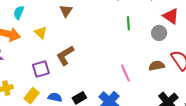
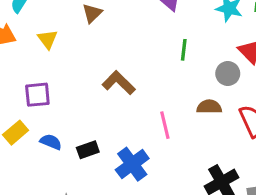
brown L-shape: (65, 55) -> (119, 83), moved, turned 65
brown semicircle: (157, 66) -> (209, 107), moved

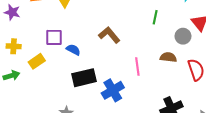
blue semicircle: (51, 142) -> (73, 50), moved
black rectangle: (88, 150) -> (84, 78), size x1.6

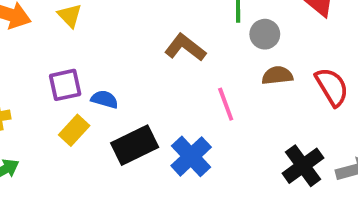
brown L-shape: (109, 35) -> (185, 48), moved
gray circle: (183, 36) -> (265, 34), moved
yellow rectangle: (37, 61) -> (74, 130), moved

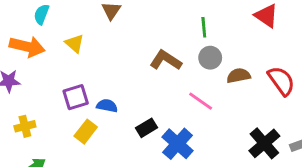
gray circle: (265, 34) -> (210, 58), moved
pink line: (226, 104) -> (201, 101), turned -30
black rectangle: (135, 145) -> (147, 128), moved, size x0.6

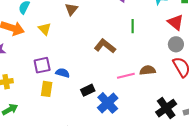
gray circle: (210, 58) -> (176, 44), moved
brown semicircle: (239, 76) -> (148, 70), moved
pink line: (201, 101) -> (126, 76), turned -54
yellow rectangle: (86, 132) -> (47, 89), turned -35

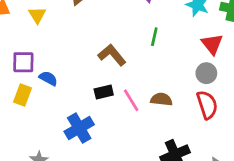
pink line: (126, 76) -> (131, 100), turned 60
black rectangle: (88, 90) -> (104, 92), moved
blue cross: (108, 103) -> (79, 128), moved

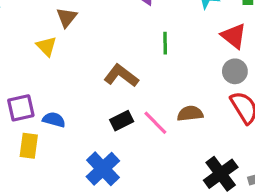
yellow triangle: (37, 15) -> (46, 46), moved

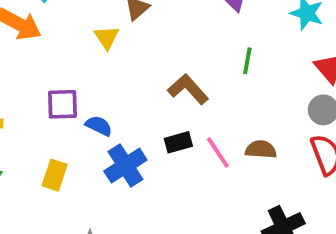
yellow rectangle: (29, 146) -> (55, 175), moved
blue cross: (103, 169) -> (125, 166), moved

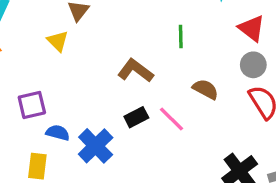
blue semicircle: (99, 126) -> (58, 133), moved
brown semicircle: (261, 149) -> (205, 89), moved, turned 35

